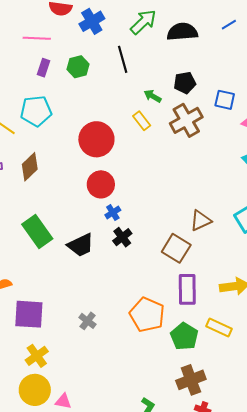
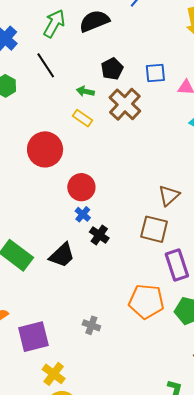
red circle: (101, 184) -> (81, 187), moved

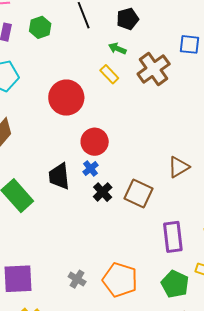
black pentagon: (112, 69) -> (128, 19), moved
brown square: (154, 229) -> (139, 193), moved
black trapezoid: (62, 255) -> (59, 176), moved, turned 116
orange pentagon: (146, 301) -> (120, 280), moved

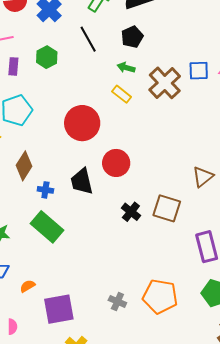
blue square: (190, 44) -> (199, 71), moved
blue cross: (90, 169) -> (45, 190), moved, turned -35
black trapezoid: (59, 176) -> (82, 181), moved

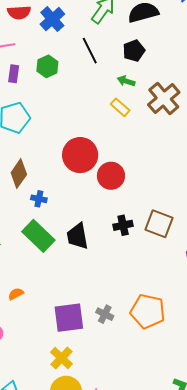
red circle: (82, 123) -> (80, 155), moved
black trapezoid: (82, 181) -> (77, 236), moved
black cross: (131, 212) -> (123, 225), turned 36
purple square: (59, 309) -> (69, 318), moved

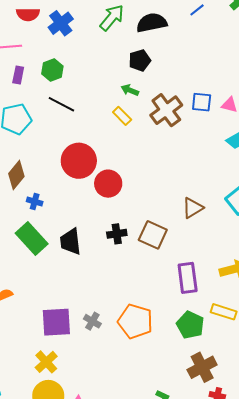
black line: (90, 51) -> (61, 104), moved, turned -40

